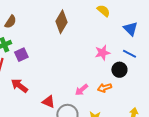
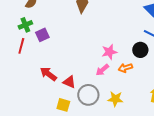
pink star: (102, 53) -> (109, 52), moved
red arrow: (19, 86) -> (48, 74), moved

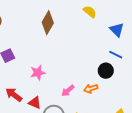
pink star: (109, 52) -> (38, 73), moved

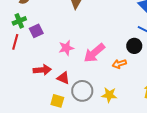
pink arrow: (68, 91) -> (94, 53), moved, size x1.6
red arrow: (14, 95) -> (42, 70), turned 138

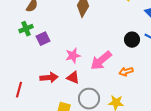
red line: (15, 42) -> (19, 90), moved
black circle: (134, 46) -> (132, 40), moved
red triangle: (63, 78) -> (73, 78), moved

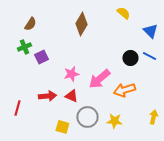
orange arrow: (126, 72) -> (124, 90), size x1.5

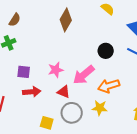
purple square: (41, 57) -> (24, 72), moved, turned 32
black circle: (130, 58) -> (106, 51), moved
red triangle: (71, 96) -> (64, 92), moved
yellow star: (114, 121) -> (100, 108), moved

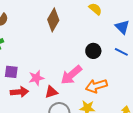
pink star: (56, 70) -> (36, 78), moved
red triangle: (64, 92) -> (51, 92), turned -40

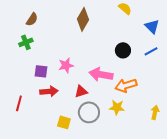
blue line: (121, 52) -> (151, 51), turned -56
pink arrow: (71, 75) -> (101, 74), turned 50
pink star: (36, 78) -> (66, 65), moved

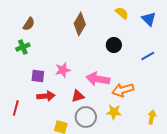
blue triangle: (152, 26) -> (149, 19), moved
black circle: (123, 50) -> (114, 45), moved

